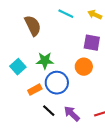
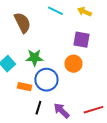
orange rectangle: (35, 90) -> (24, 87), turned 40
black line: (49, 111) -> (38, 108), turned 64

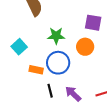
green star: (34, 58) -> (56, 36), moved
black line: (38, 108) -> (50, 91), turned -32

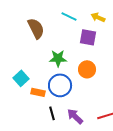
purple square: (93, 23) -> (88, 37), moved
cyan square: (19, 47) -> (21, 78), moved

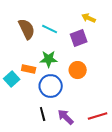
cyan line: (69, 16) -> (50, 29), moved
purple square: (88, 37) -> (79, 38), turned -30
orange rectangle: (38, 92) -> (29, 69), moved

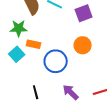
green star: (49, 59) -> (19, 28), moved
black line: (43, 114) -> (36, 92), moved

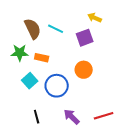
orange rectangle: (34, 44) -> (42, 58), moved
cyan square: (17, 54) -> (30, 81), moved

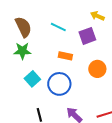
brown semicircle: (33, 29) -> (23, 27), moved
orange rectangle: (42, 58) -> (65, 56), moved
orange circle: (84, 70) -> (97, 69), moved

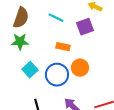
brown semicircle: (23, 27) -> (21, 18), turned 45
orange circle: (97, 69) -> (80, 68), moved

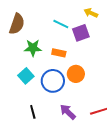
cyan line: (56, 18) -> (61, 24), moved
green star: (20, 42) -> (33, 48), moved

